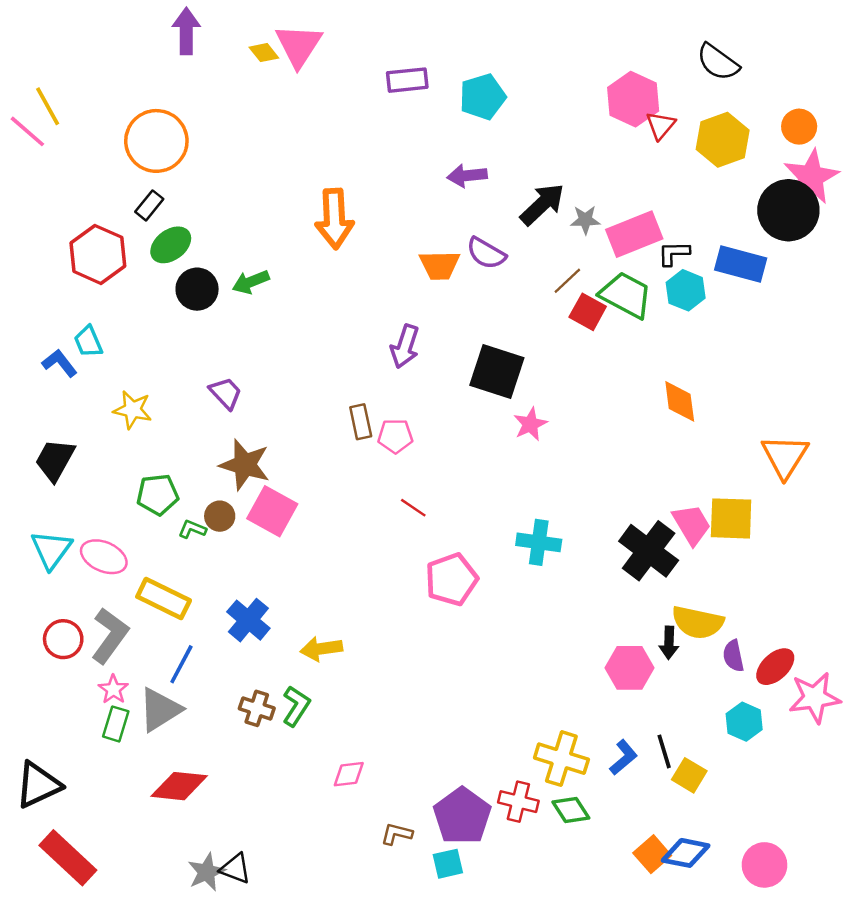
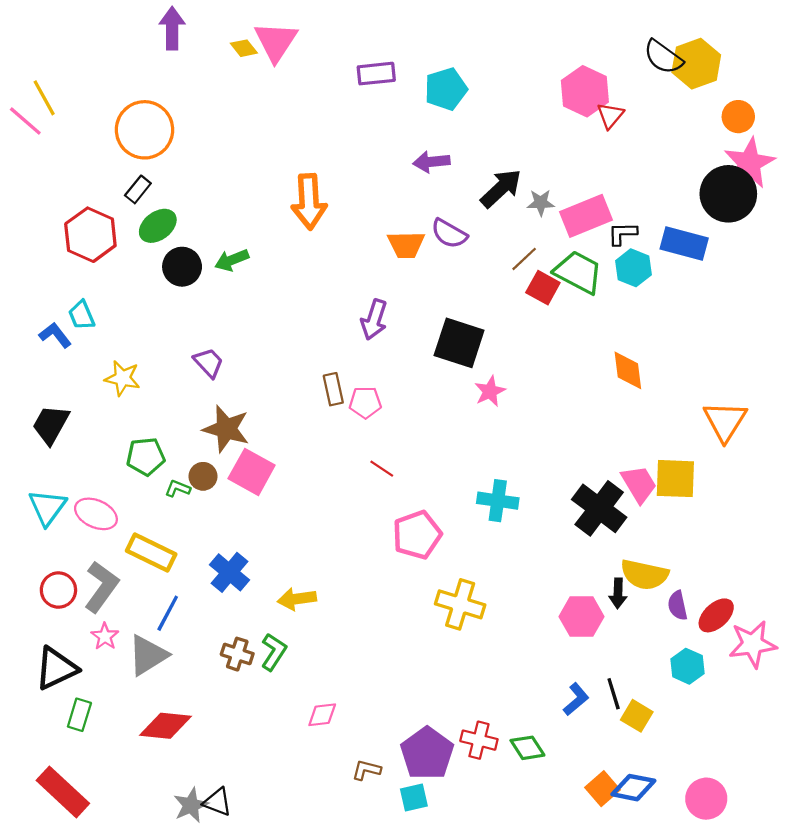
yellow hexagon: (723, 140) -> (696, 64), moved
green rectangle: (116, 724) -> (79, 715), moved
yellow cross: (561, 759) -> (460, 604), moved
black triangle: (38, 785) -> (56, 668), moved

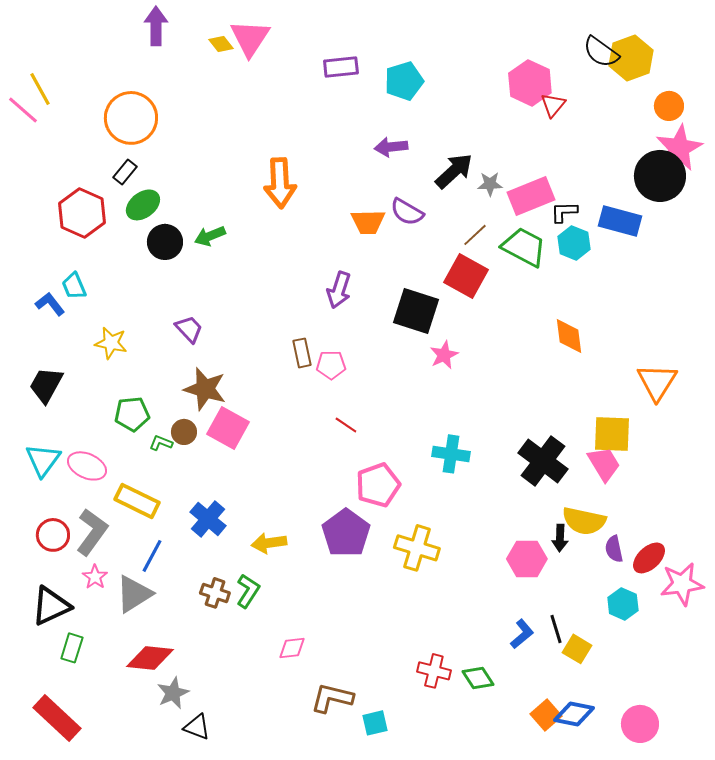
red square: (543, 288) -> (466, 276), moved, size x1.4
pink trapezoid: (639, 484) -> (604, 464), moved
purple pentagon: (427, 753) -> (346, 533), moved
brown L-shape: (366, 770) -> (332, 698), size x1.6
gray star: (191, 805) -> (173, 693), moved

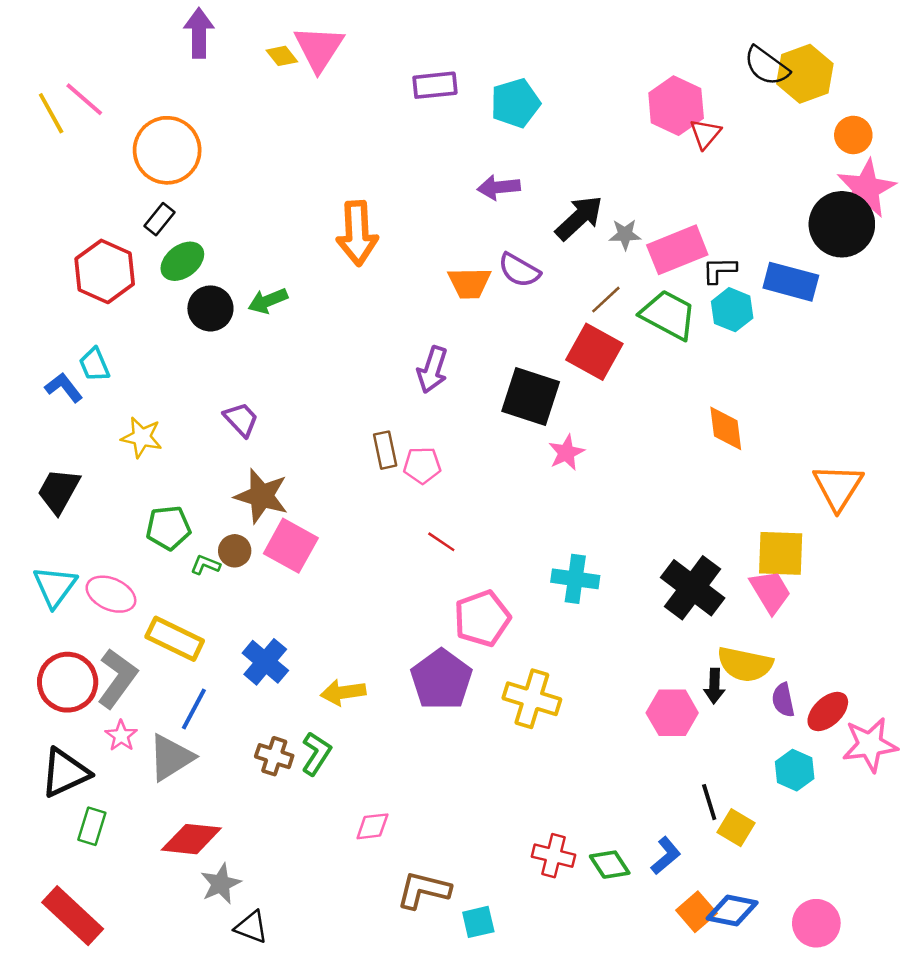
pink line: (23, 110) -> (84, 99), moved
red circle: (53, 535) -> (68, 682), size x1.4
blue L-shape: (522, 634) -> (666, 856), moved

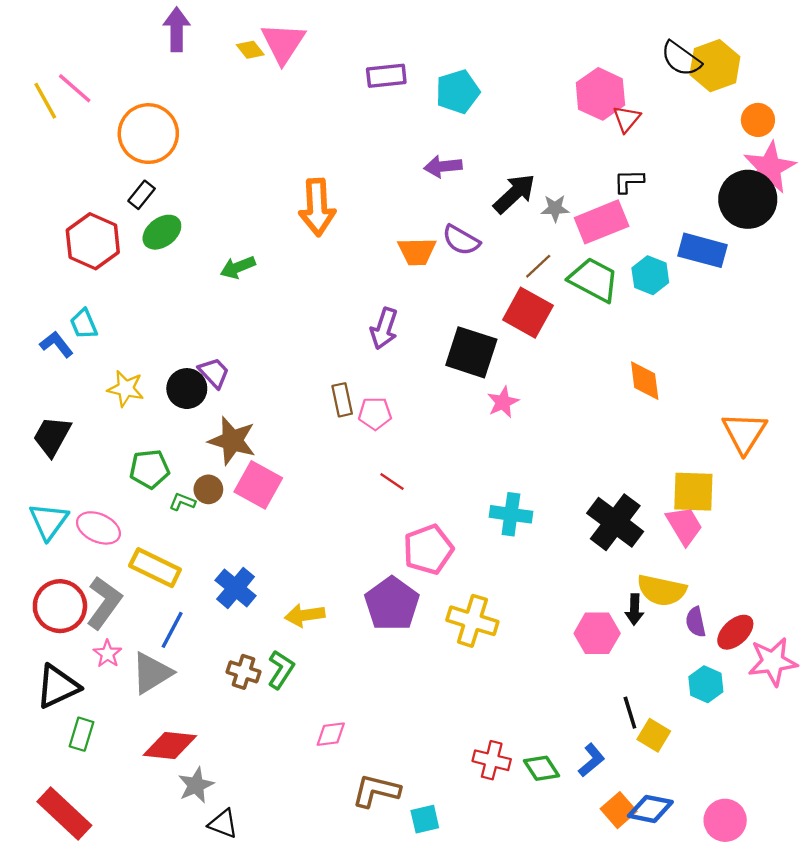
black L-shape: (719, 270) -> (629, 181), moved
black circle: (210, 308) -> (187, 389), moved

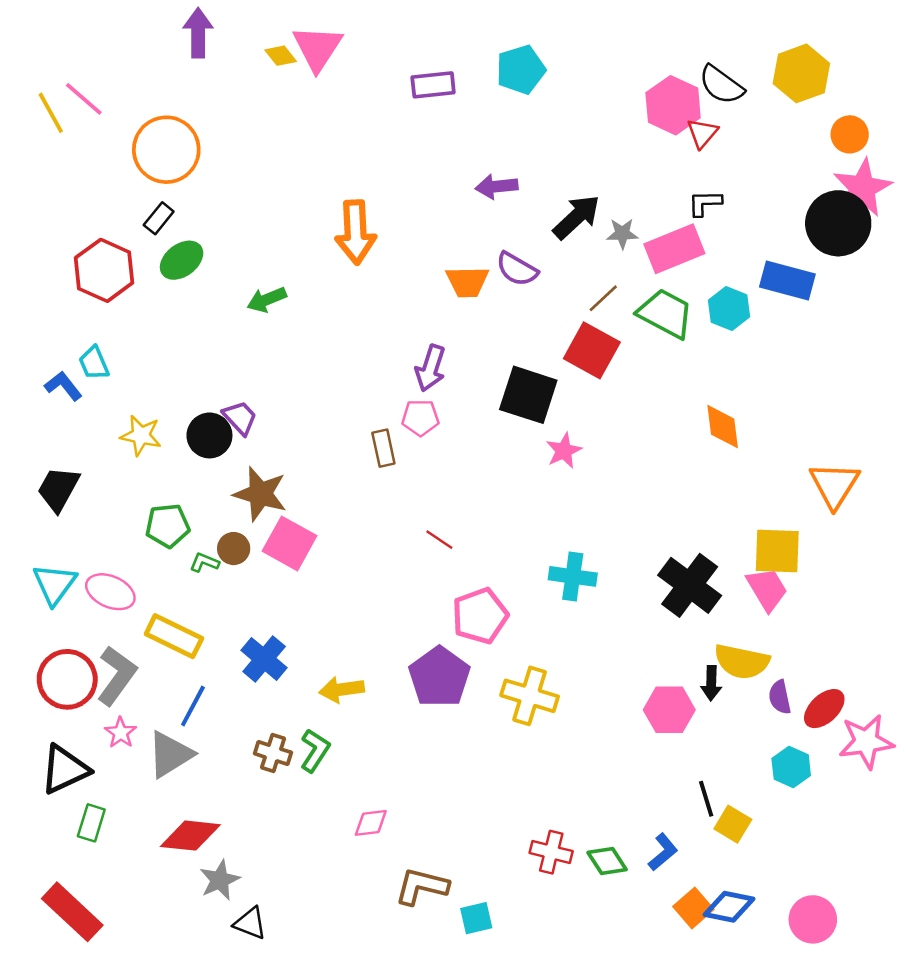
black semicircle: (681, 59) -> (721, 85), moved
cyan pentagon: (458, 92) -> (521, 70), moved
pink pentagon: (375, 413) -> (420, 418), moved

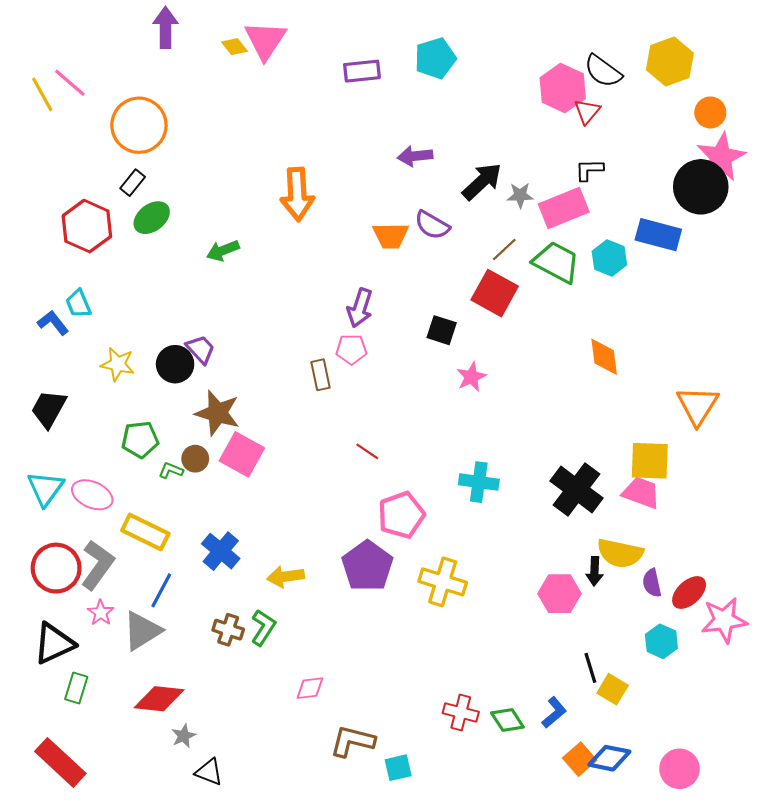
black square: (528, 395) -> (442, 330), size x0.6
pink trapezoid: (767, 589) -> (641, 493), turned -39
gray star: (220, 880) -> (184, 736), size x0.7

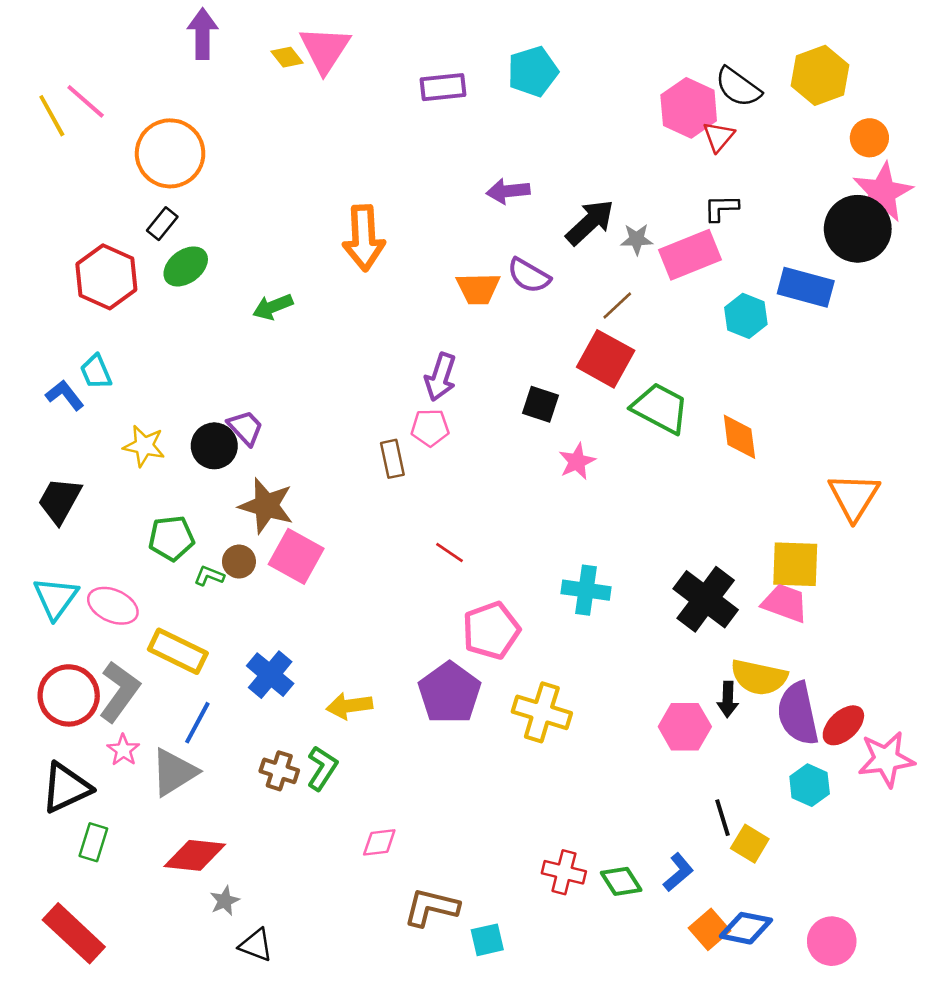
green trapezoid: (556, 262) -> (660, 408), moved
purple semicircle: (652, 583) -> (798, 714), size x1.8

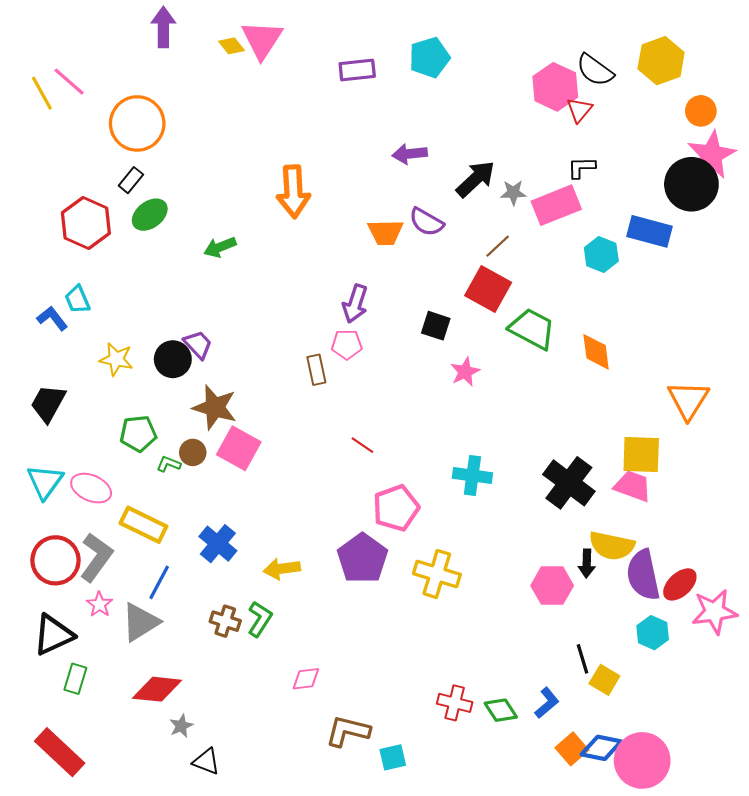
pink circle: (832, 941) -> (642, 760), moved, size x1.4

